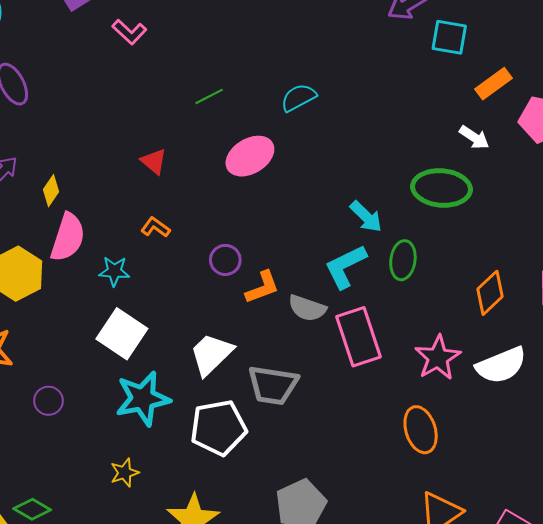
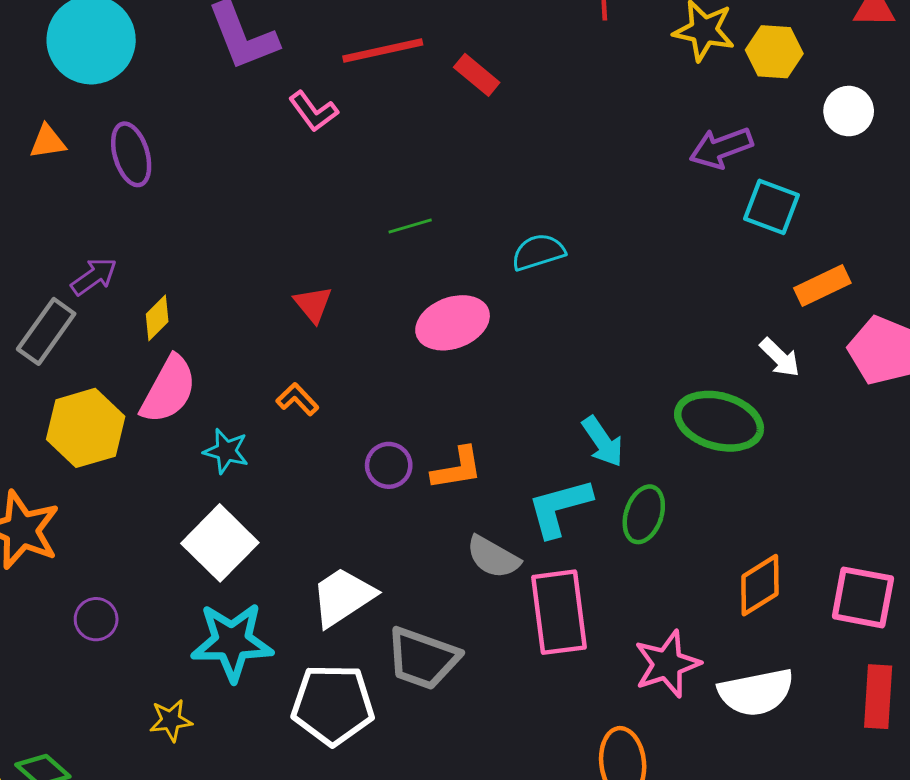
orange L-shape: (262, 287) -> (457, 468), moved
yellow star: (125, 473) -> (171, 720), moved

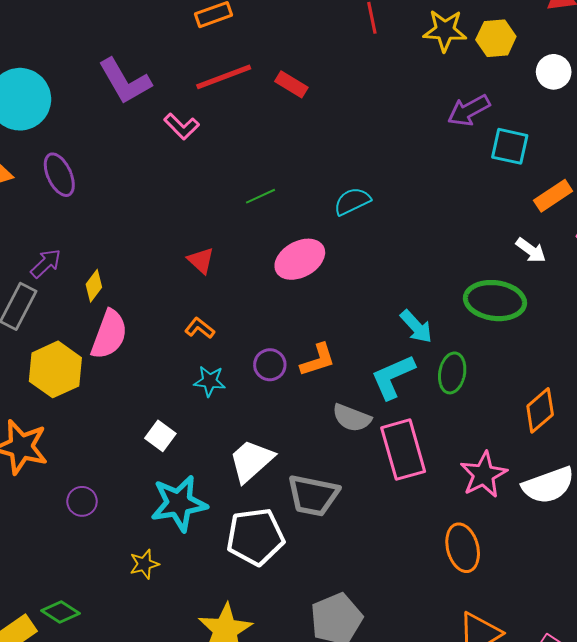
cyan star: (226, 451) -> (210, 381), moved
white square: (220, 543) -> (160, 436), size x0.6

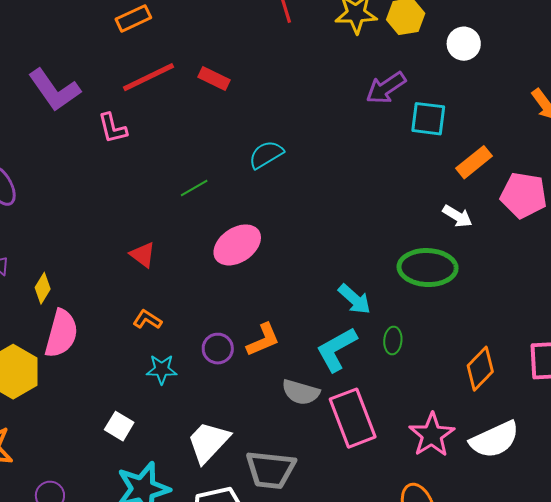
pink L-shape: (182, 126) -> (113, 128), turned 36
cyan semicircle: (352, 201) -> (266, 155), moved
green ellipse: (452, 373) -> (393, 340), size x0.7

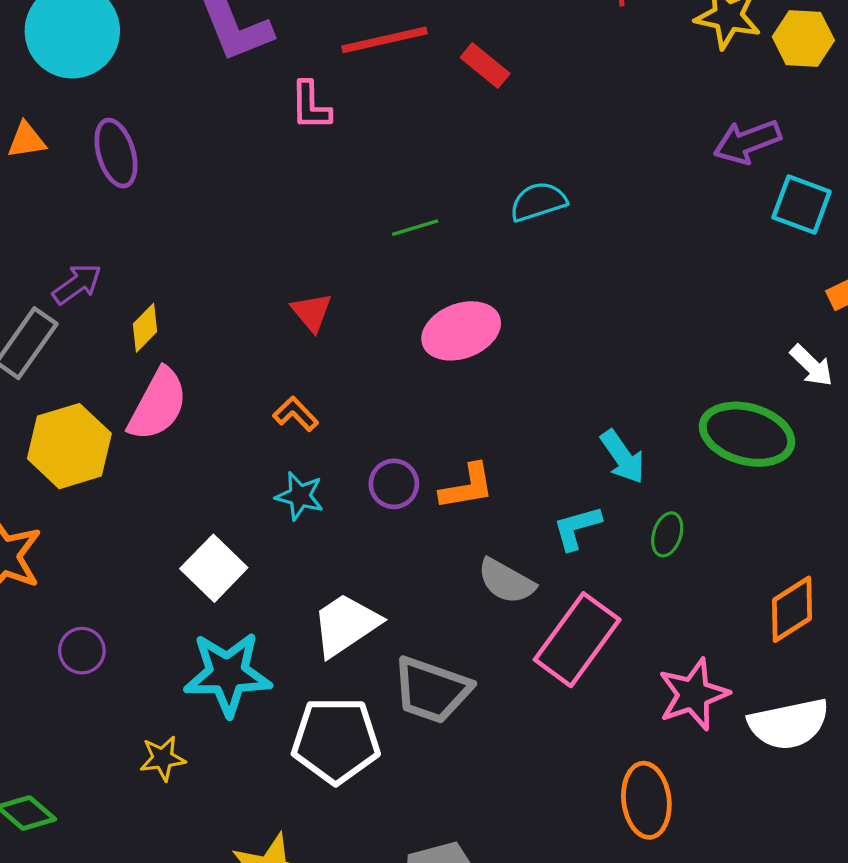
cyan L-shape: (336, 349) -> (577, 528), size x0.7
pink rectangle: (353, 418) -> (577, 640), turned 44
white square: (119, 426) -> (214, 568), size x1.4

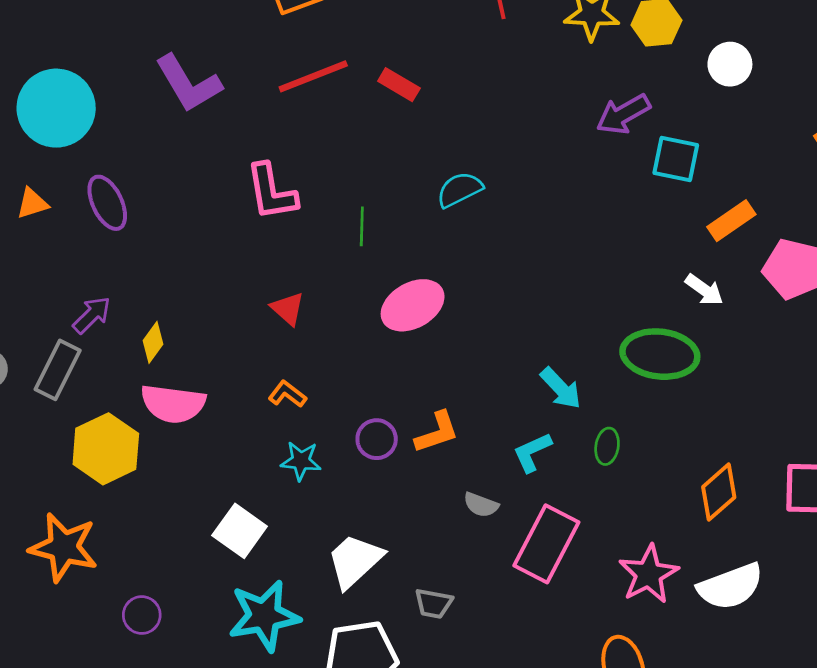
pink L-shape: (311, 106) -> (271, 192), moved, size x1.4
green line: (415, 228) -> (362, 226), turned -63
pink semicircle: (158, 404) -> (173, 404), turned 78
gray semicircle: (506, 581) -> (481, 505), size x0.7
gray trapezoid: (432, 690) -> (434, 603), size x0.6

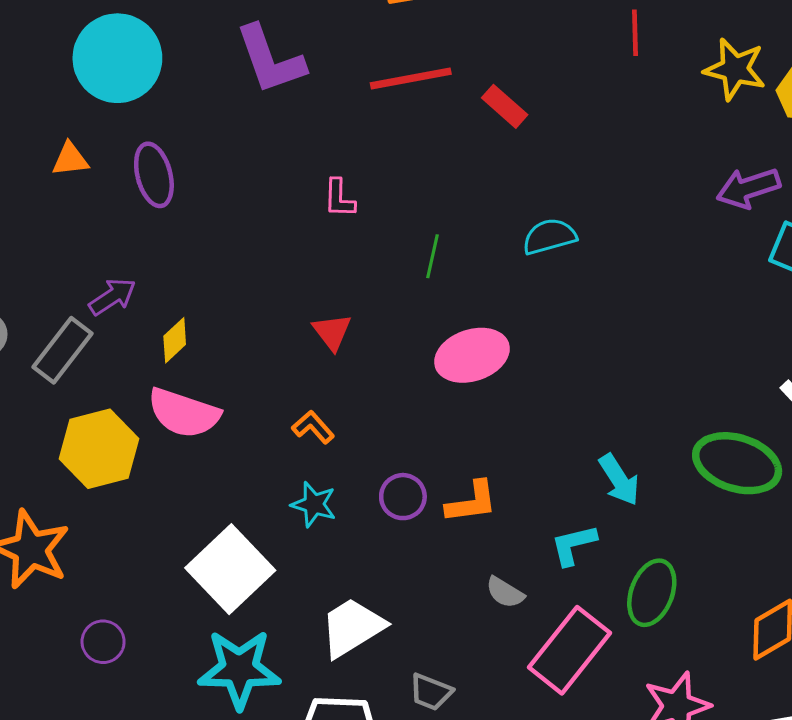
pink L-shape: (271, 192) -> (339, 198), size x0.6
green ellipse: (607, 446) -> (652, 593), moved, size x1.6
white square: (240, 531) -> (230, 569), size x1.4

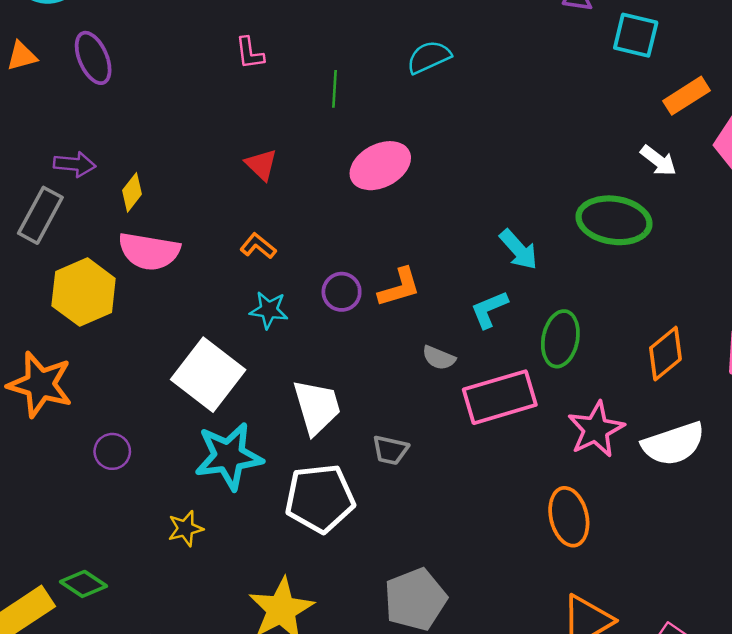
purple arrow: (112, 297) -> (75, 164), turned 48
white trapezoid: (352, 627) -> (317, 407), turned 114
pink rectangle: (569, 650) -> (500, 397), turned 44

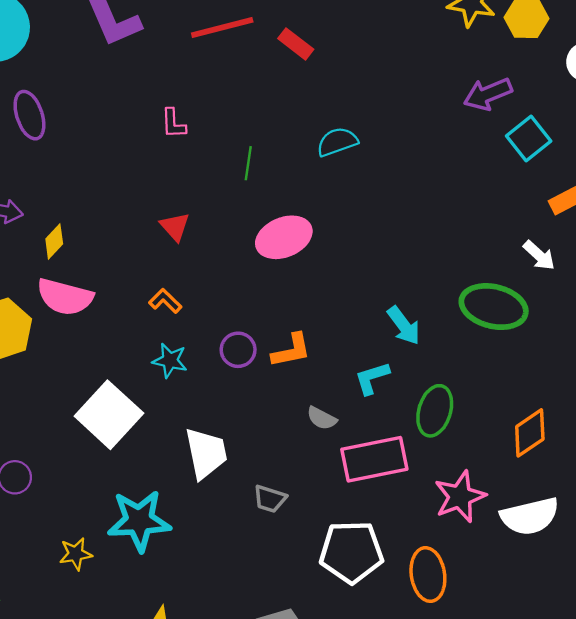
cyan square: (636, 35) -> (529, 139), turned 33
cyan star: (229, 456) -> (139, 521), moved
white pentagon: (320, 498) -> (351, 552), moved

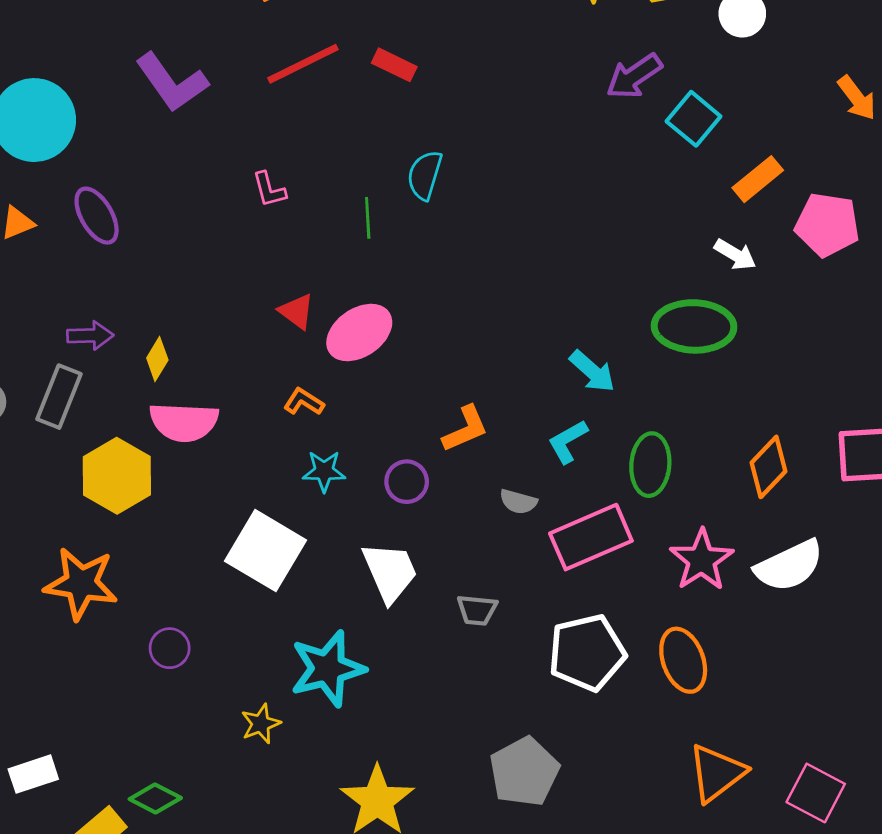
cyan semicircle: (337, 142) -> (425, 175), moved, turned -42
pink ellipse: (284, 237) -> (359, 333), moved
purple circle: (238, 350) -> (407, 482), moved

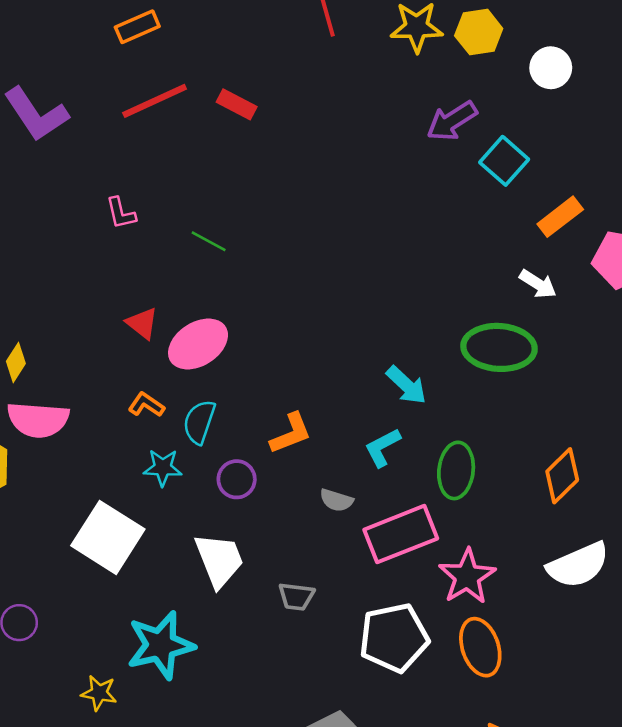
cyan semicircle: (425, 175) -> (199, 422), moved
green line: (368, 218) -> (209, 241), turned -60
pink star: (702, 560) -> (467, 576), moved
yellow star: (261, 724) -> (99, 693), turned 30

